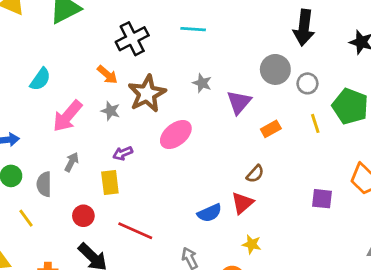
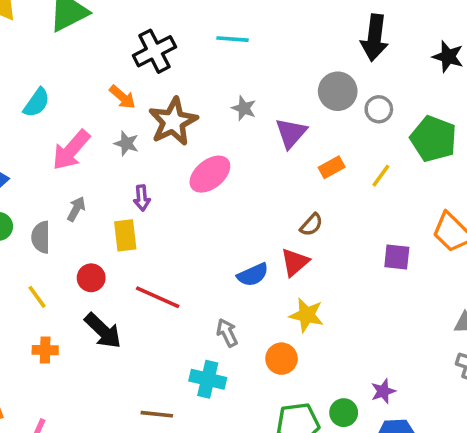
yellow line: (315, 123) -> (381, 176), moved, turned 54
purple arrow: (123, 153) -> (142, 198), turned -72
yellow line: (26, 218) -> (37, 297), moved
yellow star: (252, 244) -> (307, 315), size x1.4

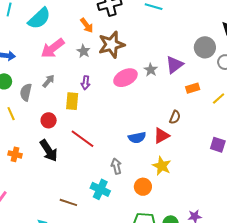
cyan semicircle: (37, 103) -> (39, 18), size x1.4
gray star: (244, 108) -> (151, 70), moved
brown semicircle: (311, 225) -> (175, 117), turned -32
yellow line: (37, 297) -> (11, 114), moved

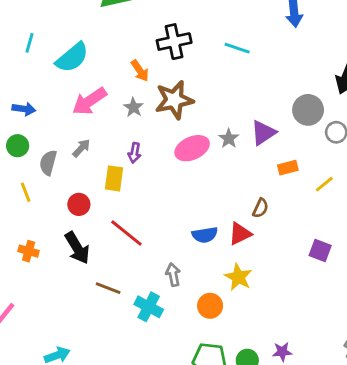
brown line: (68, 202) -> (108, 288), moved

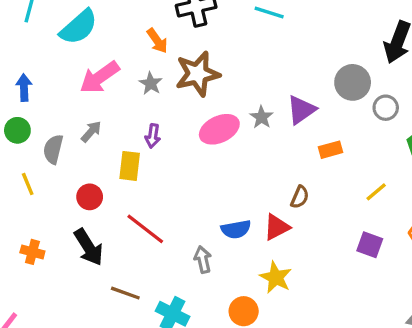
blue arrow: (24, 109) -> (24, 88), turned -100
yellow line: (324, 184) -> (376, 192), moved
gray arrow: (173, 275) -> (203, 260), moved

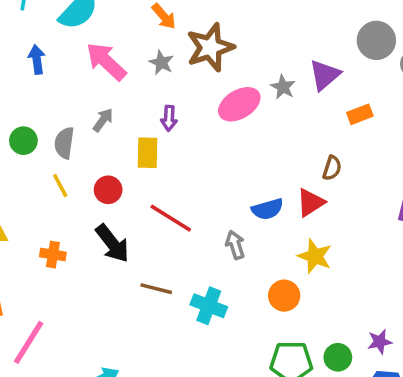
pink arrow: (100, 77) -> (106, 61), turned 84
blue arrow: (24, 88) -> (37, 59), moved
green circle: (17, 130) -> (23, 141), moved
yellow line: (28, 184) -> (60, 185), moved

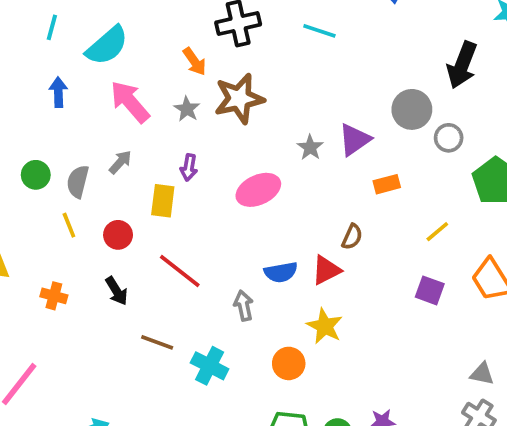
pink ellipse: (239, 104) -> (258, 190), moved
black arrow: (112, 243) -> (117, 291), size x0.7

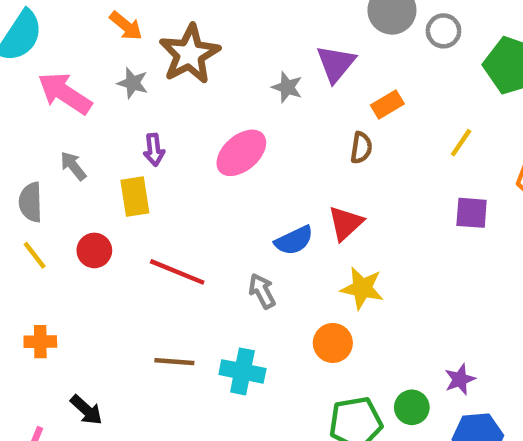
gray arrow: (120, 162) -> (73, 166), turned -65
brown semicircle: (352, 237) -> (361, 148), moved
black arrow: (117, 291) -> (86, 410), moved

